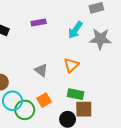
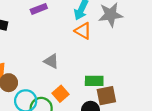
orange triangle: (71, 65) -> (83, 31), moved, turned -35

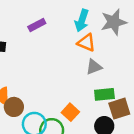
gray triangle: (51, 61) -> (94, 67), moved, turned -42

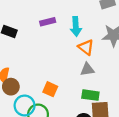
cyan arrow: (82, 21) -> (76, 27), moved, turned -36
orange square: (70, 112) -> (50, 89), moved, turned -32

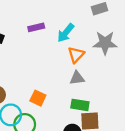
cyan arrow: (76, 27) -> (66, 33), turned 42
orange triangle: (86, 47) -> (76, 55), turned 35

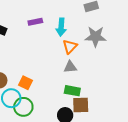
cyan arrow: (66, 33) -> (61, 27), turned -36
orange square: (38, 98) -> (25, 83), moved

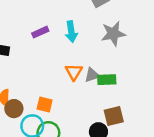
orange triangle: (70, 47) -> (74, 72), moved
green rectangle: (72, 91) -> (107, 80), moved

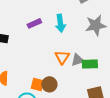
brown circle: (14, 109) -> (49, 84), moved

